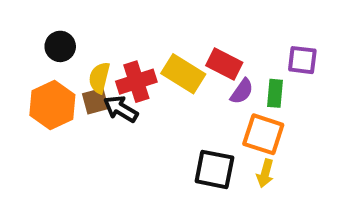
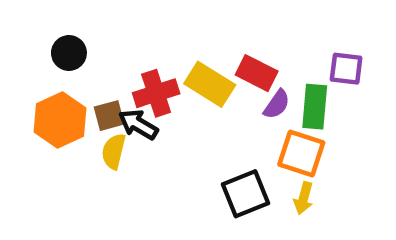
yellow semicircle: (99, 78) -> (114, 151), moved
green rectangle: (275, 93) -> (315, 107), size x1.4
black square: (214, 169) -> (245, 194), turned -33

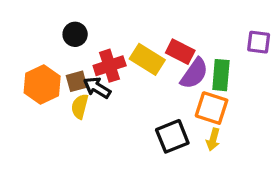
black circle: (69, 53) -> (75, 34), moved
purple square: (346, 69) -> (259, 42), moved
purple semicircle: (277, 104) -> (194, 74), size x1.5

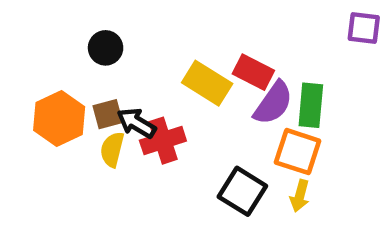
purple square: (259, 42) -> (364, 28), moved
red cross: (110, 66) -> (163, 141), moved
black square: (172, 136) -> (242, 191), turned -36

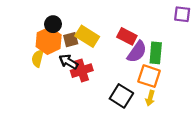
yellow rectangle: (207, 83) -> (87, 36), moved
brown square: (108, 114) -> (71, 40), moved
orange hexagon: (59, 118) -> (49, 41), moved
yellow semicircle: (112, 149) -> (38, 58), moved

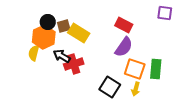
red rectangle: (127, 36) -> (124, 25), moved
brown square: (71, 40) -> (64, 26), moved
green rectangle: (156, 53) -> (156, 69), moved

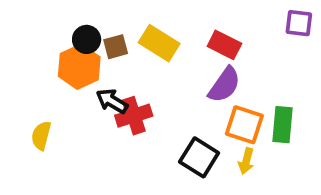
yellow rectangle: (79, 33) -> (159, 43), moved
yellow semicircle: (34, 53) -> (41, 136), moved

